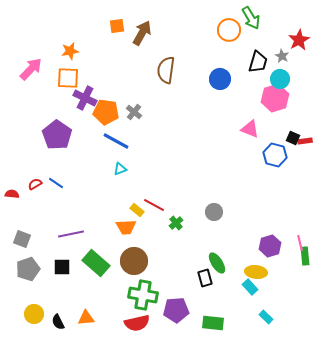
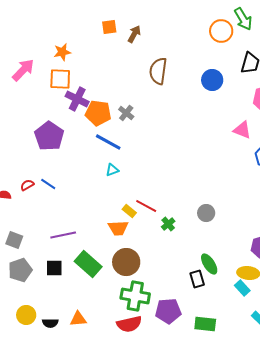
brown arrow: (142, 33) -> (134, 34), size x0.7
black semicircle: (58, 322) -> (50, 323), turned -63

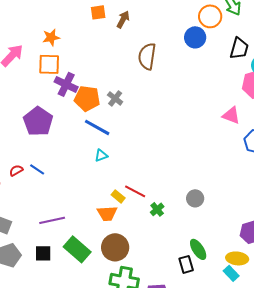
blue circle: (212, 80) -> (195, 37), moved

